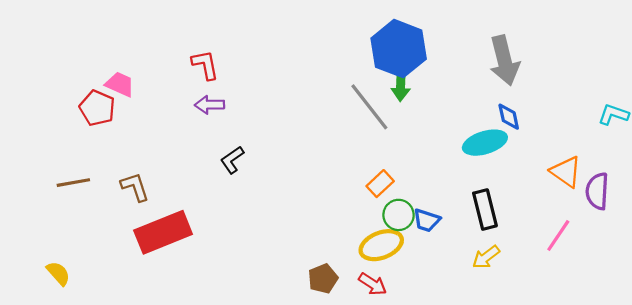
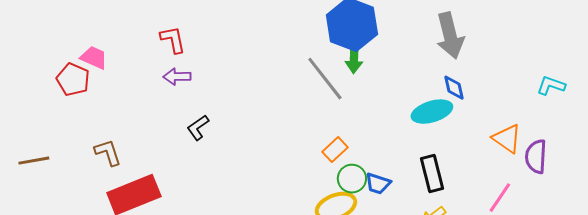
brown line: (73, 183) -> (34, 161), moved

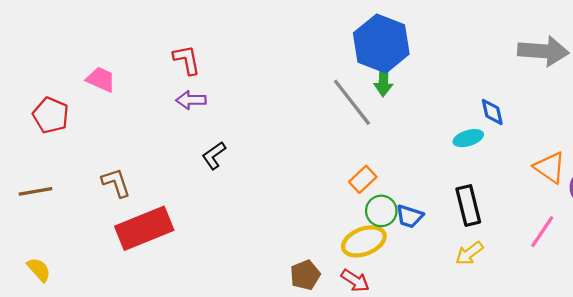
gray arrow: (450, 36) -> (543, 51), moved, turned -72
red pentagon: (73, 80) -> (51, 115), moved
cyan ellipse: (432, 112) -> (468, 138), size x0.7

